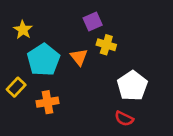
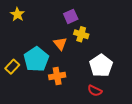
yellow star: (23, 30) -> (17, 14), moved
cyan pentagon: (43, 60) -> (36, 59), moved
orange cross: (48, 102) -> (57, 76), moved

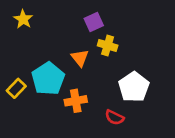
red semicircle: (95, 91) -> (114, 117), moved

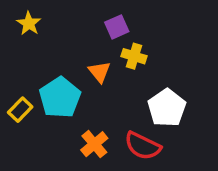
orange cross: (76, 101) -> (94, 144), moved, turned -30
red semicircle: (114, 117) -> (143, 146), size x1.5

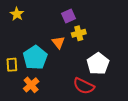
yellow cross: (134, 56) -> (79, 33), turned -32
yellow rectangle: (20, 110) -> (12, 65), turned -48
orange cross: (94, 144) -> (31, 85), moved

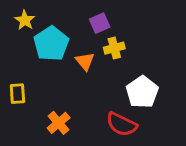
cyan pentagon: (35, 58) -> (51, 44), moved
orange cross: (31, 85) -> (59, 123), moved

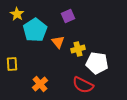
yellow cross: (114, 48) -> (78, 49), moved
white pentagon: (142, 92) -> (97, 63), turned -30

